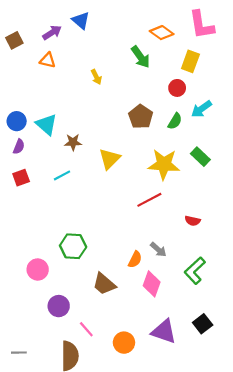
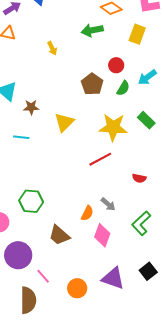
green arrow: (141, 57) -> (92, 30), turned 115
red circle: (177, 88) -> (116, 65), moved
cyan line: (62, 175) -> (21, 137), turned 35
purple circle: (59, 306) -> (18, 255), size x1.4

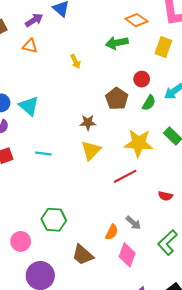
brown star: (31, 107) -> (88, 122), moved
yellow triangle: (64, 122) -> (91, 150), moved

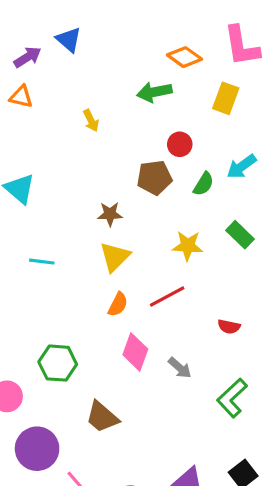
red circle: (142, 79) -> (180, 144), moved
brown pentagon: (117, 99) -> (154, 178), turned 30
yellow star: (139, 143) -> (188, 246), size x0.7
orange semicircle: (112, 232) -> (118, 304), moved
pink diamond: (127, 255) -> (135, 352), moved

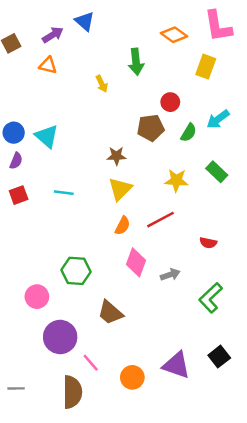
green arrow: (154, 92) -> (136, 62), moved, turned -85
gray arrow: (180, 368) -> (170, 275), turned -60

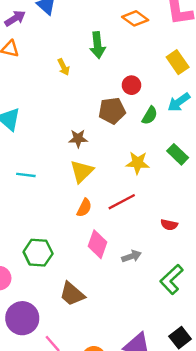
yellow rectangle: (206, 67) -> (178, 62), moved, turned -55

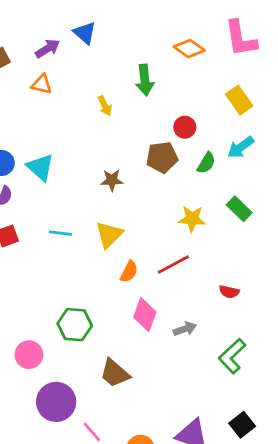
brown star: (78, 139) -> (112, 180), moved
yellow triangle: (82, 171) -> (109, 235), moved

